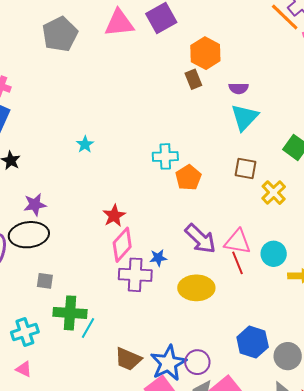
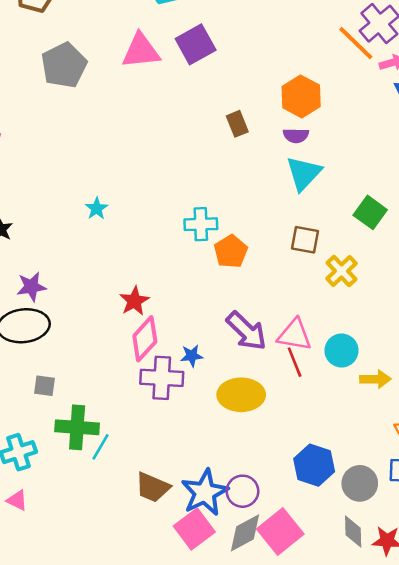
orange hexagon: (205, 53) -> (301, 96), moved

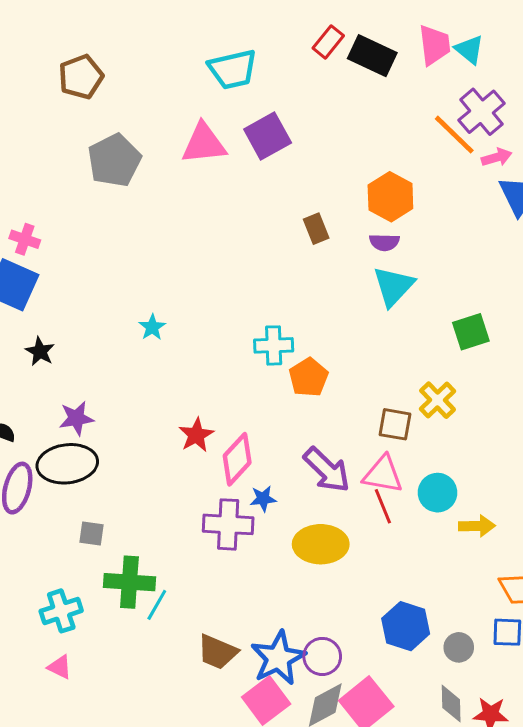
green square: (370, 212) -> (471, 332), turned 36
brown square: (305, 240) -> (395, 424), moved
pink diamond: (145, 339) -> (237, 459), moved
gray circle: (360, 483) -> (459, 647), size x0.7

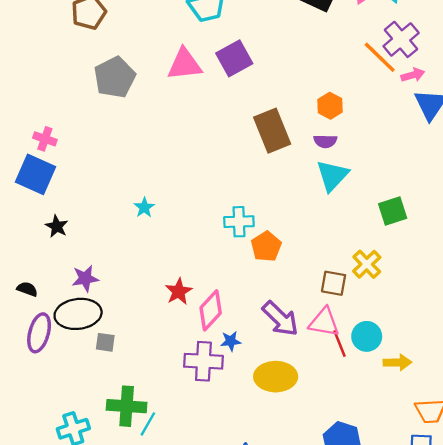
orange hexagon: (390, 197) -> (330, 106), size x0.7
brown rectangle: (316, 229) -> (272, 131), size x1.8
red line: (383, 506) -> (339, 343), moved
gray square: (92, 534) -> (105, 342), moved

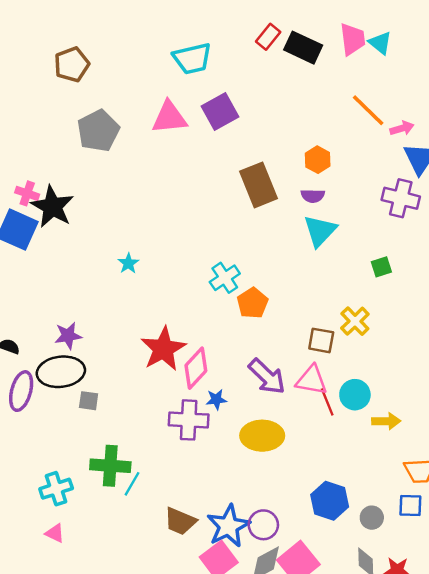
purple cross: (401, 39) -> (401, 198), moved, turned -36
green square: (393, 211) -> (381, 267), size x0.7
cyan cross: (239, 222) -> (225, 278), turned -32
black star: (57, 226) -> (52, 207), moved, size x1.8
red star: (179, 291) -> (163, 349), size x1.6

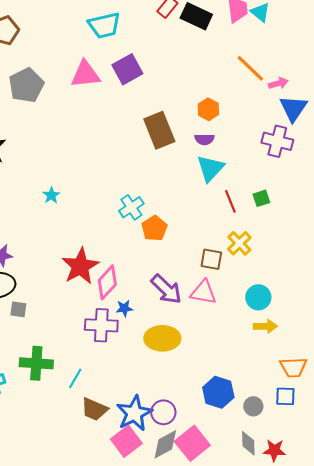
cyan circle: (355, 395) -> (258, 297), moved
red line: (327, 402) -> (230, 201), moved
cyan line: (132, 484) -> (75, 378), moved

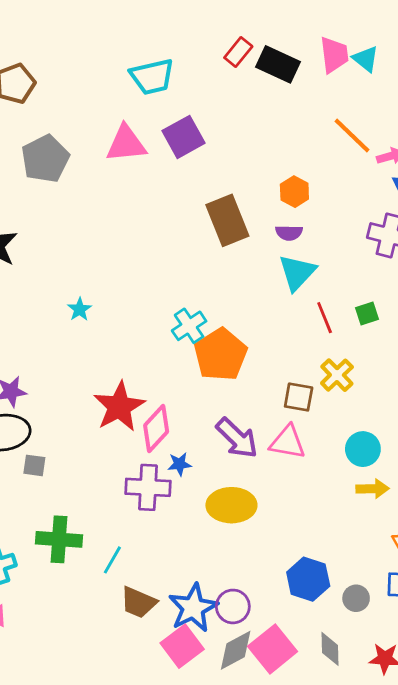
orange pentagon: (154, 228) -> (221, 355), size x1.5
gray diamond: (248, 443) -> (330, 649), moved

